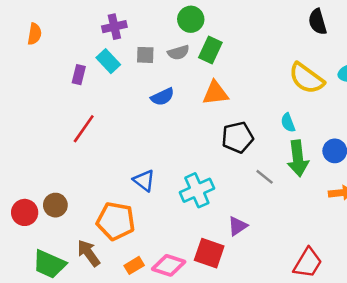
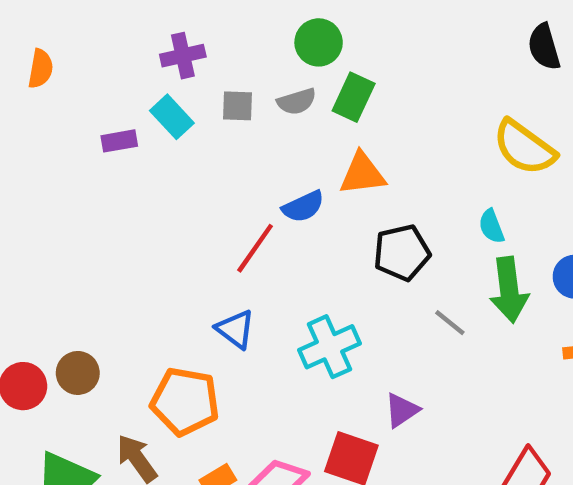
purple rectangle: (79, 75) -> (119, 141), turned 66
blue semicircle: (162, 97) -> (303, 207), moved
red line: (84, 129) -> (255, 248), moved

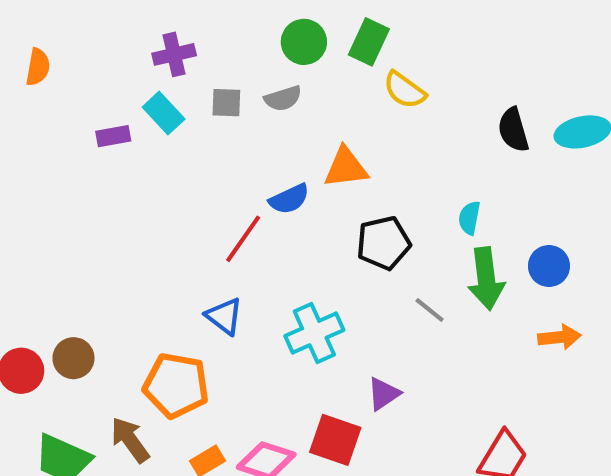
black semicircle: (544, 47) -> (513, 130), moved
green rectangle: (354, 97) -> (369, 42), moved
yellow semicircle: (524, 147) -> (404, 90), moved, size x0.7
cyan semicircle: (491, 226) -> (469, 218), turned 32

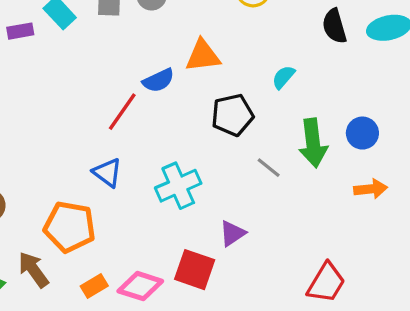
cyan semicircle: (469, 218) -> (283, 77), moved, turned 30

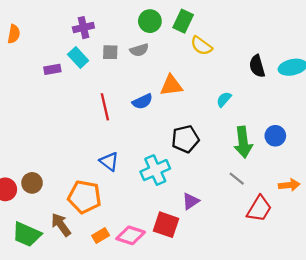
red line: (122, 112) -> (105, 107), moved, turned -48
black pentagon: (232, 115) -> (185, 139), moved
gray line: (269, 168) -> (237, 179), moved
orange arrow: (371, 189) -> (289, 185), moved
red trapezoid: (326, 283) -> (259, 209), moved

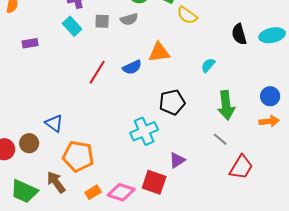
purple rectangle: (52, 69) -> (30, 43), moved
red line: (105, 107) -> (97, 72), turned 45
blue circle: (275, 136) -> (270, 96), moved
blue triangle: (109, 161) -> (54, 123), moved
orange arrow: (289, 185) -> (269, 121), moved

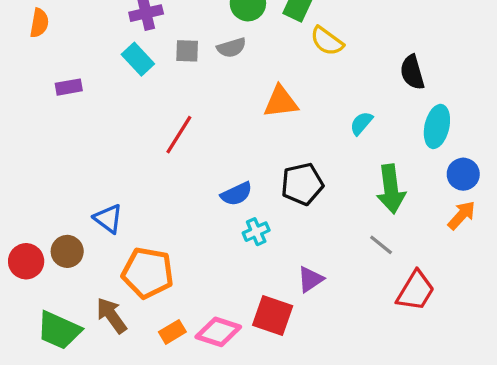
cyan ellipse: (272, 35) -> (437, 126), moved, turned -65
blue semicircle: (132, 67) -> (236, 194), moved
orange arrow: (269, 121) -> (462, 215), turned -42
cyan cross: (144, 131) -> (256, 232), size x0.6

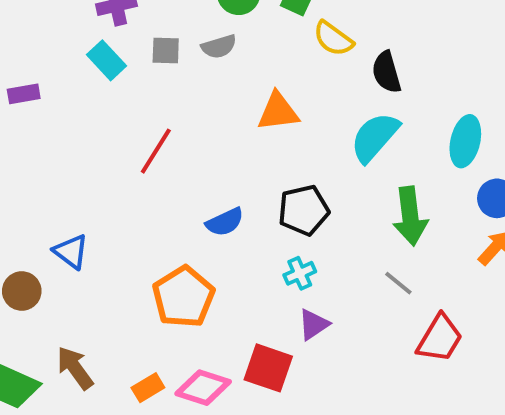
black semicircle: (412, 72) -> (386, 72), moved
cyan semicircle: (361, 123) -> (375, 137), size x1.8
cyan cross: (256, 232) -> (300, 273), moved
orange pentagon: (148, 273) -> (183, 297), moved, turned 30

